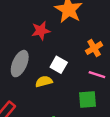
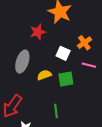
white square: (59, 65) -> (63, 53), moved
green square: (88, 100) -> (66, 79), moved

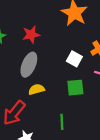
red star: (38, 32) -> (31, 35), moved
yellow semicircle: (44, 75) -> (36, 89), moved

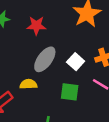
gray ellipse: (29, 65) -> (45, 59), moved

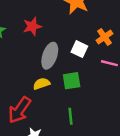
green square: (70, 92) -> (72, 81), moved

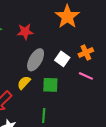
yellow semicircle: (41, 84) -> (24, 83), turned -40

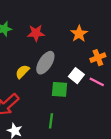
orange star: (67, 17) -> (79, 34), moved, size x0.7
white square: (62, 59) -> (76, 76), moved
yellow semicircle: (24, 83) -> (22, 72), moved

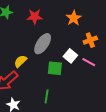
yellow semicircle: (22, 72) -> (20, 61), moved

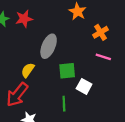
red star: (35, 17) -> (24, 19), moved
white square: (70, 56) -> (84, 86), moved

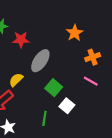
red star: (24, 19) -> (21, 40), moved
green square: (67, 71) -> (54, 88), turned 35

